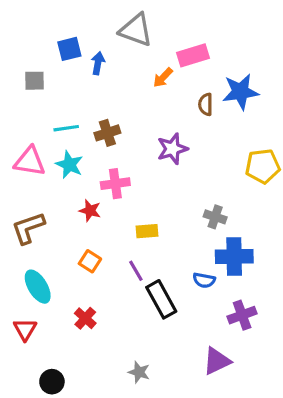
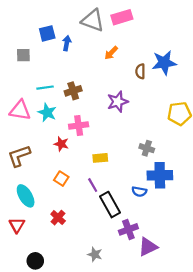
pink rectangle: (193, 55) -> (122, 17), moved
purple cross: (242, 315) -> (128, 229), moved

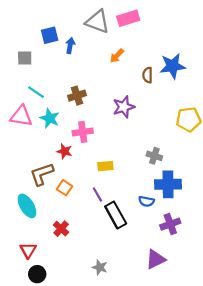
cyan line: (45, 88) -> (36, 92), moved, turned 42
brown L-shape: (19, 156) -> (42, 174), moved
red triangle: (17, 225) -> (28, 250), moved
purple cross: (128, 229) -> (170, 224), moved

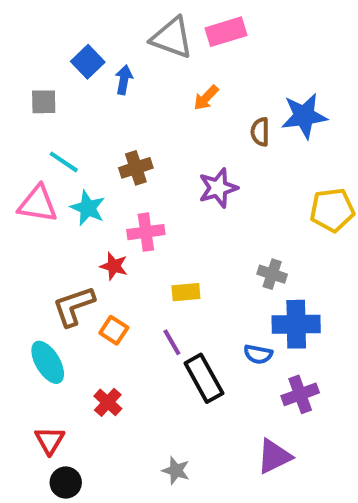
blue square: (50, 35) -> (88, 62), turned -30

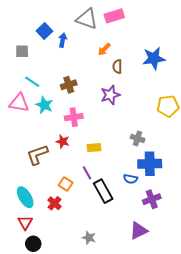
brown semicircle: (260, 132) -> (117, 67), moved
red star: (114, 266) -> (63, 141), moved
orange square: (114, 330) -> (66, 184), moved
cyan ellipse: (48, 362) -> (25, 197), moved

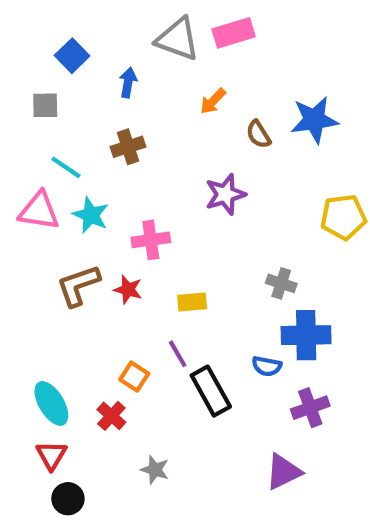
blue square: (44, 31) -> (72, 56), moved
brown semicircle: (117, 67) -> (258, 134), moved, turned -32
brown cross: (69, 85) -> (128, 147), moved
brown L-shape: (37, 155) -> (78, 285), moved
gray star: (89, 238) -> (155, 470), moved

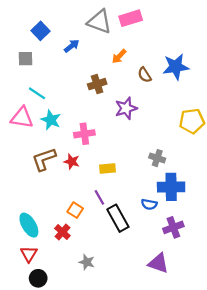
blue arrow: (128, 83) -> (72, 46), turned 42
brown cross: (128, 147) -> (97, 84), moved
purple triangle: (283, 472) -> (158, 263), turned 45

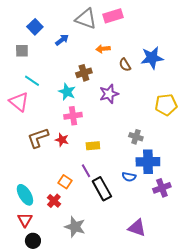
orange arrow: (119, 56) -> (103, 49), turned 40
pink triangle: (22, 118) -> (19, 102), turned 30
cyan star: (51, 120) -> (67, 92), moved
purple cross: (173, 227) -> (162, 188), moved
gray star: (87, 262) -> (75, 227), size x1.5

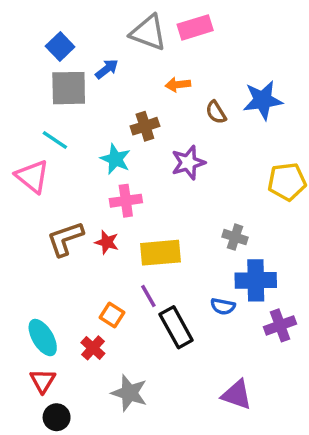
gray square: (22, 51) -> (69, 88), moved, size x1.6
yellow rectangle: (93, 146) -> (161, 253), size x1.6

